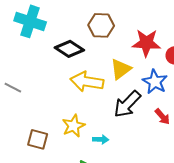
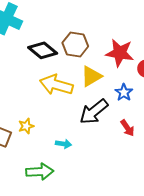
brown hexagon: (101, 25) -> (75, 45), moved
blue star: (155, 82) -> (124, 92), size x0.7
yellow star: (73, 126) -> (26, 126), moved, size x0.7

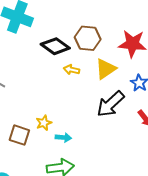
yellow arrow: (56, 85) -> (72, 70), moved, size x0.5
cyan arrow: (64, 144) -> (63, 137), moved

